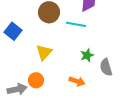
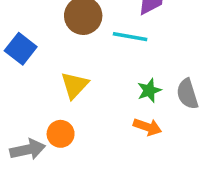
gray semicircle: (106, 67) -> (187, 94), moved
orange arrow: (77, 81) -> (147, 127), moved

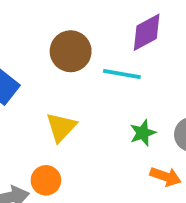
orange arrow: (147, 127) -> (166, 177), moved

